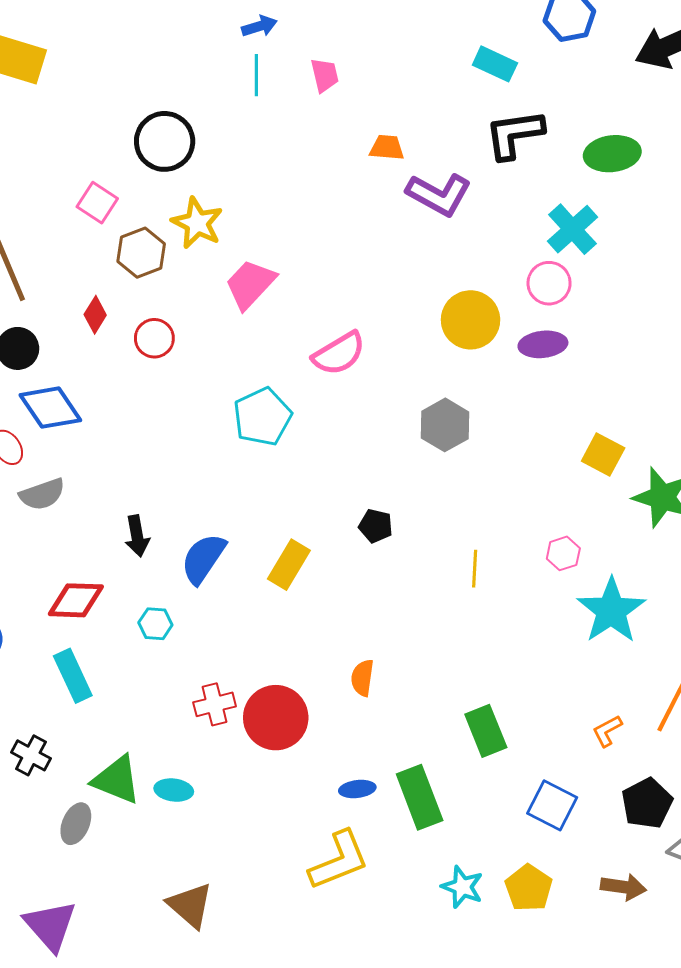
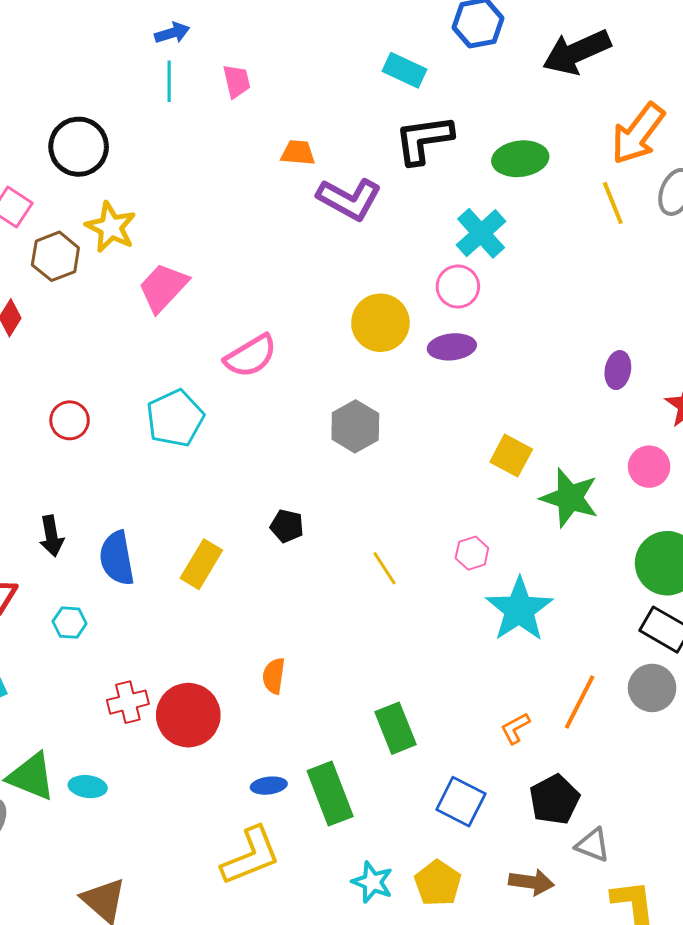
red circle: (154, 338) -> (70, 420), moved
blue semicircle: (203, 559) -> (117, 558), turned -44
yellow line: (475, 569) -> (384, 568), turned -36

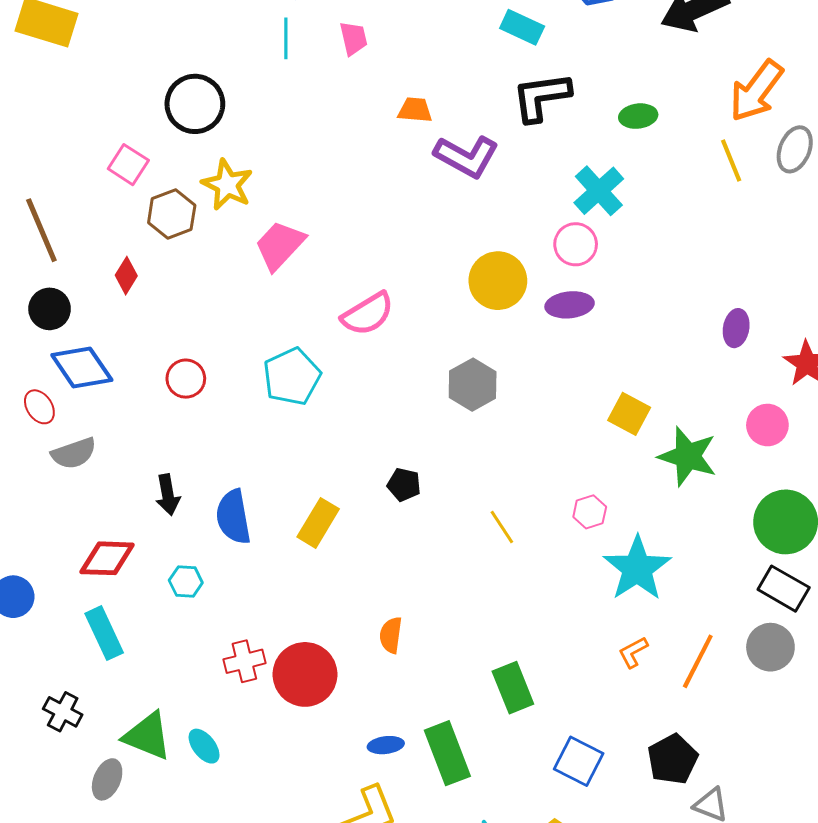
green ellipse: (520, 159) -> (638, 116), size x0.7
orange L-shape: (515, 728) -> (633, 652), moved
cyan ellipse: (88, 787) -> (204, 746), turned 45

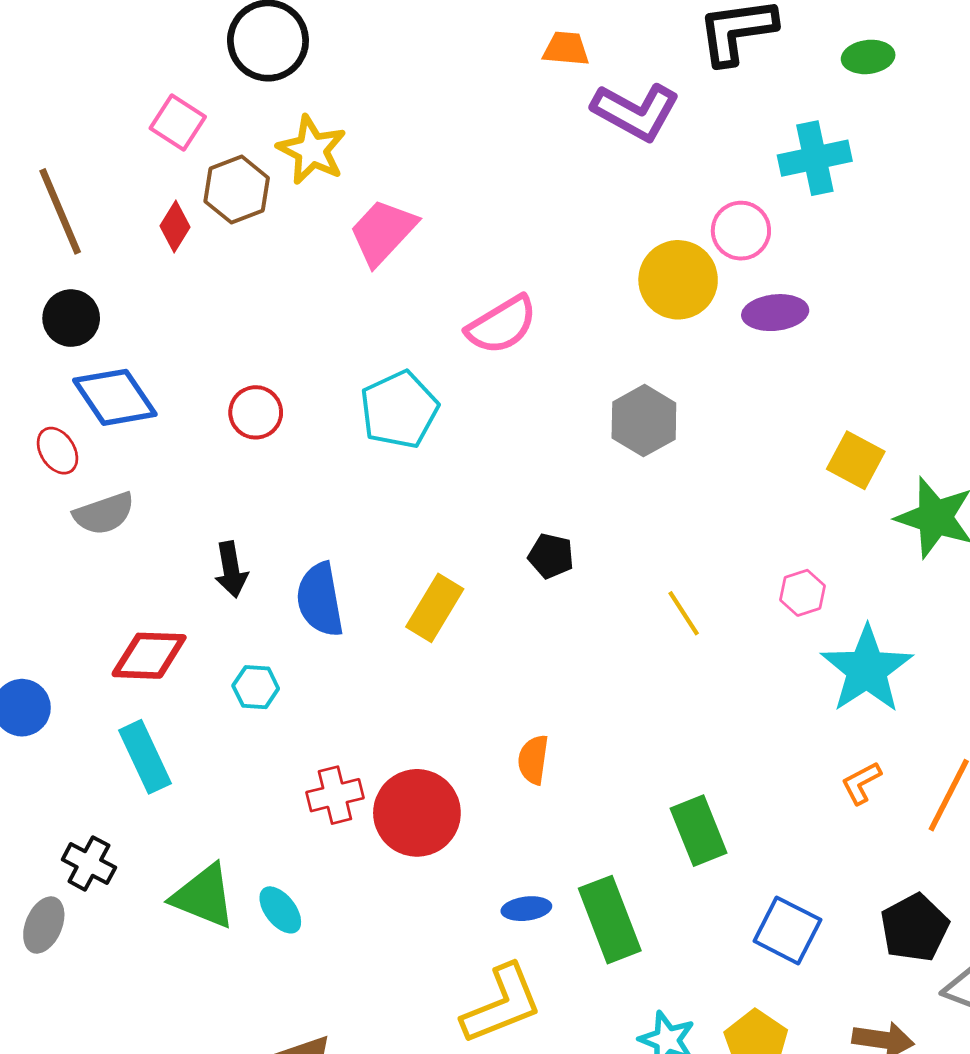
cyan cross: (599, 191) -> (815, 158), turned 30
pink circle: (576, 244) -> (741, 231), moved
red diamond: (126, 276) -> (175, 226), moved
gray ellipse: (107, 779) -> (44, 925), moved

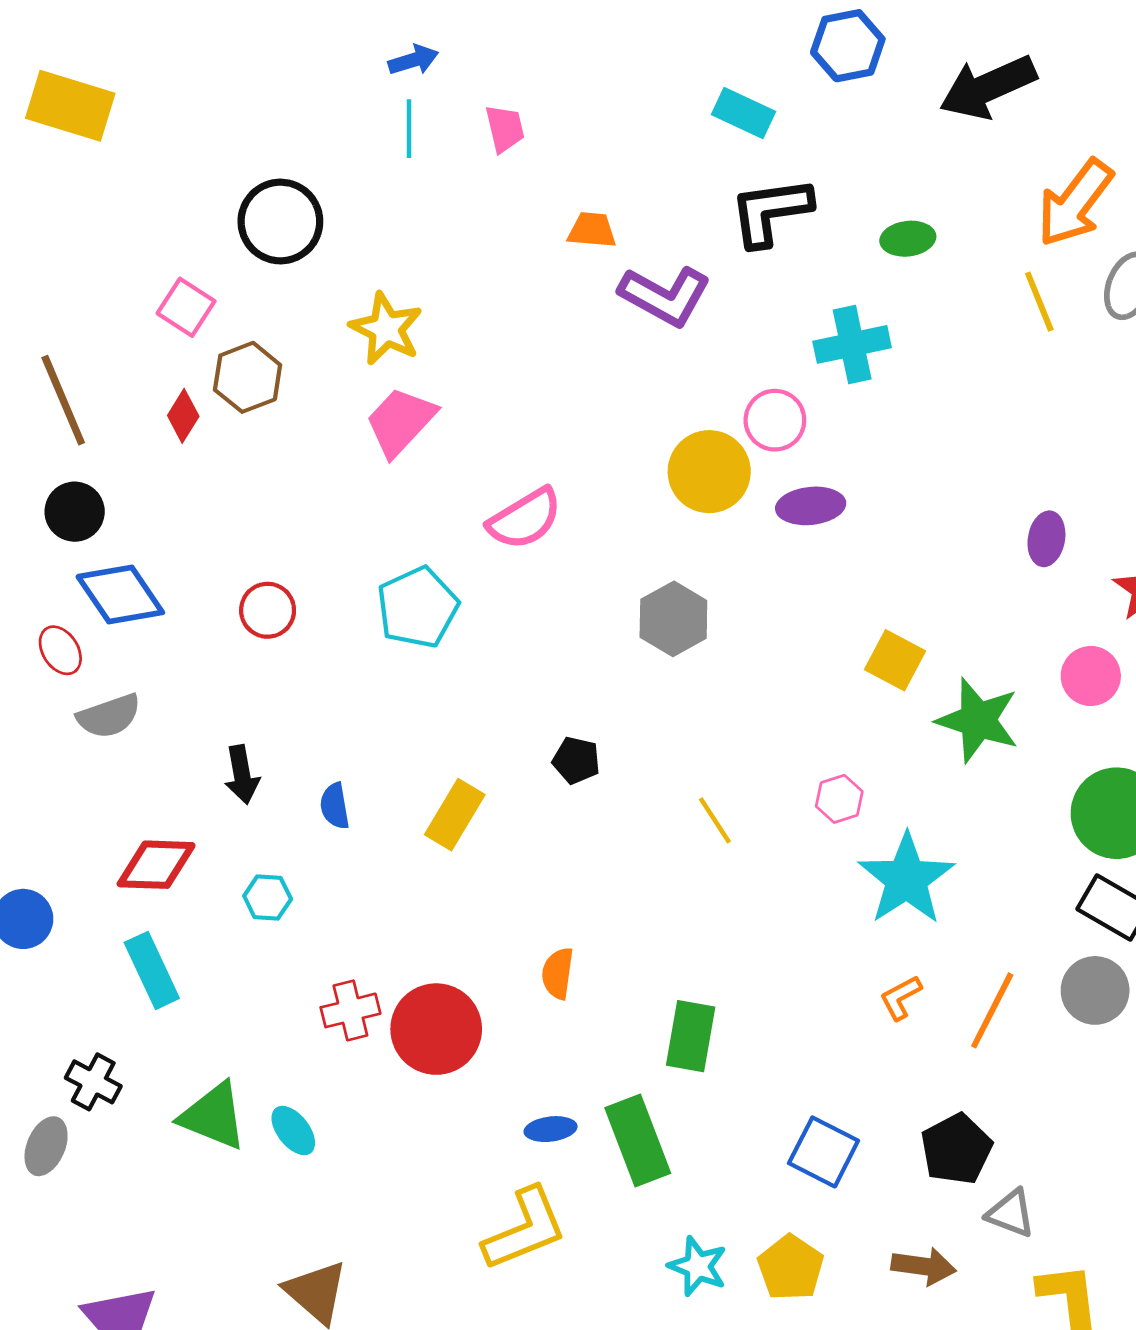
yellow star: (312, 150) -> (386, 329), moved
blue semicircle: (320, 600) -> (335, 806), size x0.6
green rectangle: (699, 831) -> (691, 1036), moved, turned 32

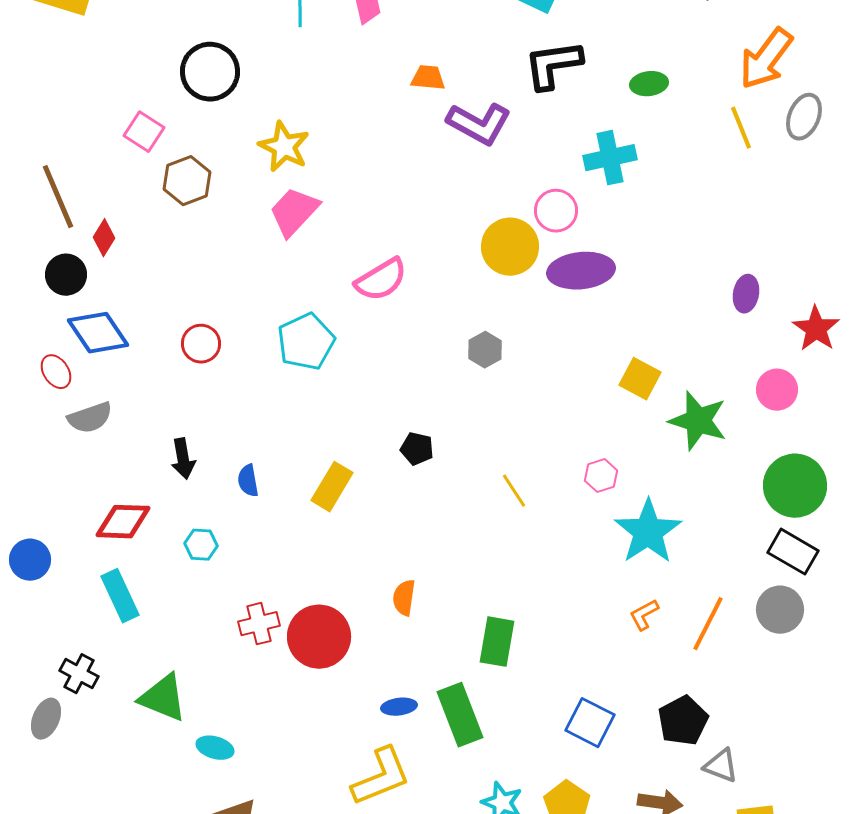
red diamond: (183, 416) -> (104, 238), moved
purple ellipse: (811, 506) -> (581, 271), size x1.4
gray hexagon: (673, 619) -> (485, 350), size x0.7
cyan ellipse: (293, 1130) -> (215, 748), moved, turned -36

